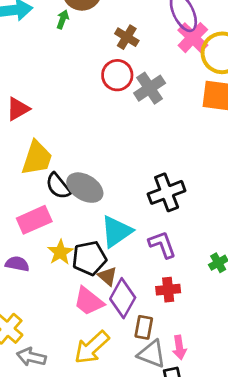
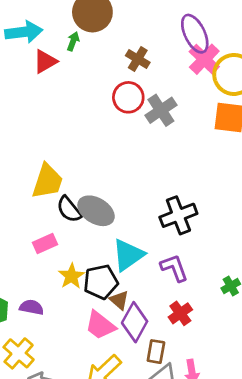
red triangle: (18, 109) -> (45, 61), moved
pink rectangle: (34, 220) -> (45, 243), size x0.7
purple semicircle: (17, 264) -> (32, 307), moved
red cross: (168, 290) -> (180, 313), turned -30

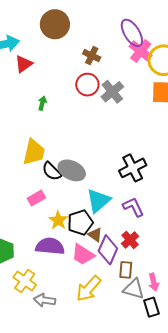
green arrow: (73, 41) -> (42, 103), moved
purple semicircle: (32, 307) -> (50, 246), moved, size x1.6
red cross: (180, 313) -> (130, 240), moved

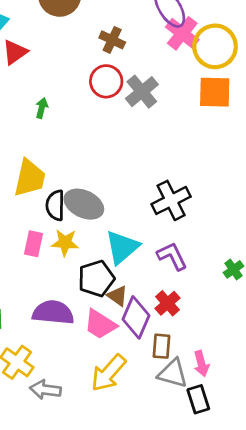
black semicircle: (52, 171) -> (55, 205), turned 45
pink rectangle: (36, 198) -> (34, 244), turned -48
yellow star: (58, 220) -> (65, 243), moved, turned -30

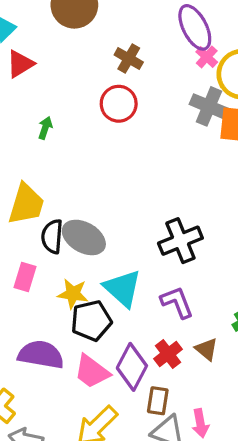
pink cross: (182, 33) -> (207, 57), size x0.6
gray cross: (142, 92) -> (209, 106), moved, turned -32
yellow star: (65, 243) -> (73, 294), moved
cyan triangle: (122, 247) -> (123, 288), turned -42
brown triangle: (118, 296) -> (206, 349), moved

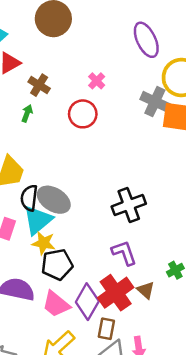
pink cross: (207, 57) -> (97, 81), moved
brown cross: (129, 59) -> (39, 85), moved
red circle: (119, 104) -> (83, 114), moved
cyan triangle: (123, 288) -> (38, 220), moved, turned 36
red cross: (168, 354) -> (116, 293), size x1.6

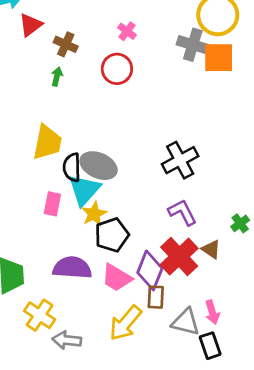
yellow star: (44, 243) -> (94, 214), turned -30
brown rectangle: (106, 329) -> (156, 297), moved

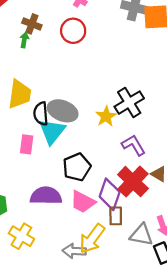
brown cross: (66, 44) -> (32, 24), moved
yellow star: (94, 214) -> (106, 116), moved
gray arrow: (67, 340) -> (74, 251), moved

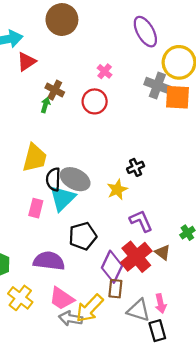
black cross: (129, 103) -> (136, 167), moved, size x0.6
pink trapezoid: (83, 202) -> (62, 298), moved

